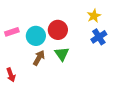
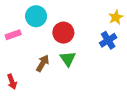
yellow star: (94, 16) -> (116, 17), moved
cyan circle: (36, 36) -> (36, 16), moved

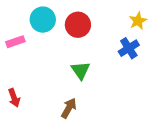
red circle: (63, 33) -> (78, 25), moved
brown arrow: (43, 63) -> (69, 108), moved

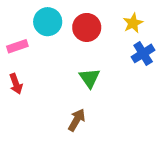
yellow star: (138, 21) -> (133, 23), moved
red arrow: (14, 98) -> (16, 84), moved

